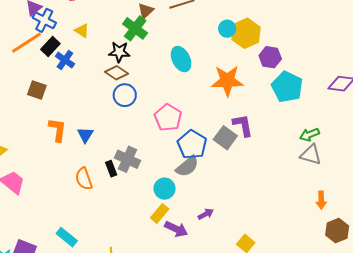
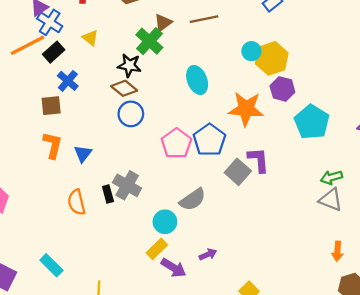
purple hexagon: (270, 57) -> (282, 89), moved
blue cross: (65, 60) -> (68, 81), moved
brown square: (37, 90) -> (51, 106), moved, turned -30
blue pentagon: (192, 145) -> (209, 140), moved

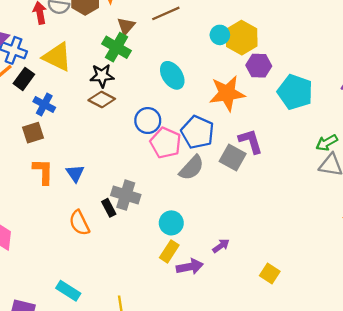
yellow triangle: (90, 38) -> (57, 57), size x1.8
blue circle: (131, 114) -> (148, 121), moved
gray semicircle: (193, 200) -> (192, 168), moved
purple arrow: (173, 268) -> (190, 267), turned -30

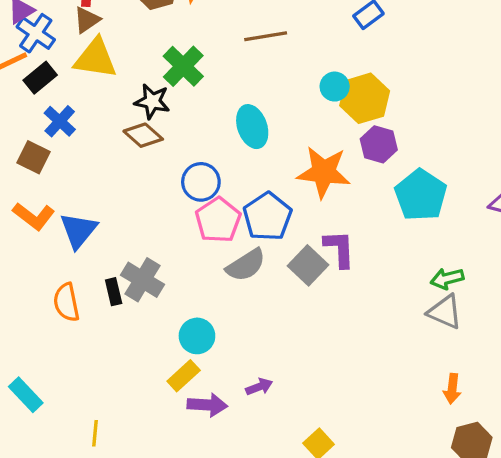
brown triangle: (126, 26) -> (87, 20), moved
yellow triangle: (57, 57) -> (95, 58), turned -32
brown square: (33, 133) -> (33, 157), turned 30
orange L-shape: (43, 171) -> (34, 216), turned 112
blue triangle: (75, 173) -> (78, 230), size x1.4

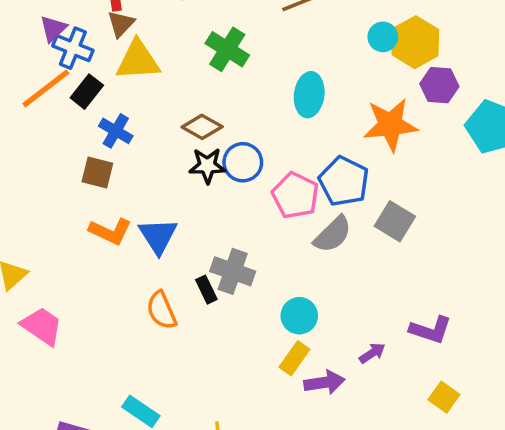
black star: (152, 101) -> (207, 166), moved
cyan ellipse: (252, 127) -> (309, 95), turned 39
blue circle: (201, 182) -> (243, 162), moved
purple L-shape: (339, 249) -> (431, 330), moved, turned 123

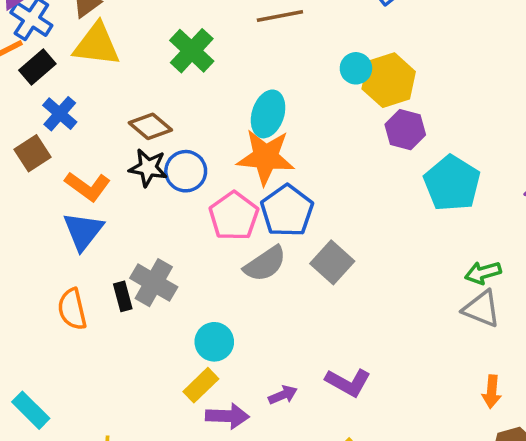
orange star: (390, 125) -> (266, 157), moved
brown square: (97, 173) -> (32, 153), turned 32
orange L-shape: (110, 231) -> (88, 186), moved

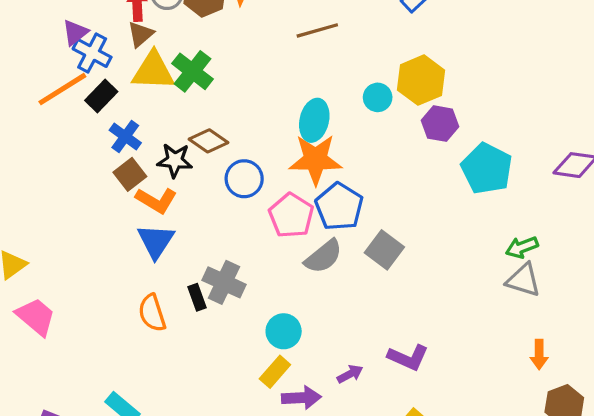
green cross: (192, 51) -> (193, 71), moved
cyan circle: (356, 68) -> (378, 97), moved
brown square: (32, 153) -> (130, 174), moved
black star: (148, 168) -> (175, 160), moved

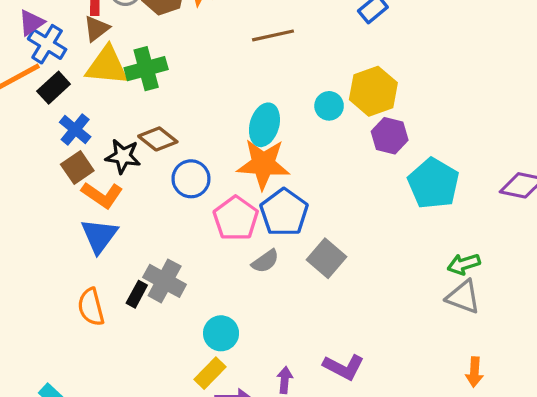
green cross: (193, 71) -> (146, 69), turned 33
gray semicircle: (323, 256) -> (265, 261), size x0.7
black rectangle: (197, 297) -> (137, 294), turned 45
purple arrow: (350, 374) -> (285, 380), turned -60

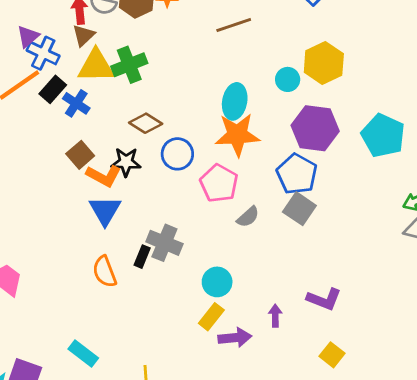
blue cross: (75, 129) -> (76, 103), moved
purple hexagon: (390, 136) -> (315, 128), moved, size x1.5
black star: (123, 156) -> (126, 162), moved
blue pentagon: (284, 212) -> (297, 174), moved

